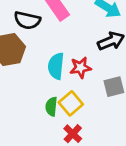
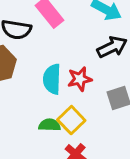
green semicircle: (51, 107) -> (50, 125), turned 90

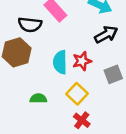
green semicircle: (50, 125) -> (38, 98), moved

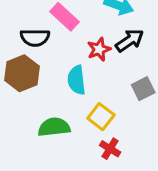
red star: (82, 61) -> (99, 49), moved
green semicircle: (38, 98) -> (54, 127), size x1.5

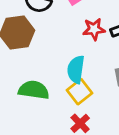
cyan semicircle: (76, 80) -> (76, 69), moved

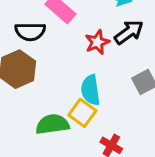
yellow square: (80, 92) -> (82, 113), moved

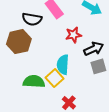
black arrow: (129, 32) -> (94, 49), moved

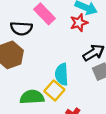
red star: (73, 35) -> (79, 23), moved

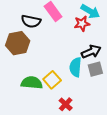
cyan semicircle: (62, 74) -> (75, 67), moved

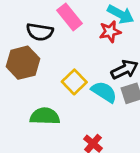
cyan semicircle: (75, 67) -> (104, 92), turned 120
yellow square: (52, 80) -> (74, 82), moved

